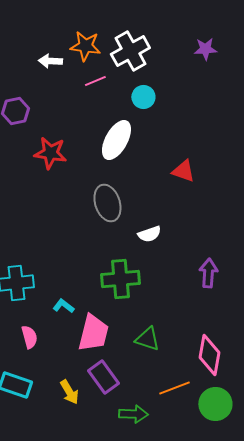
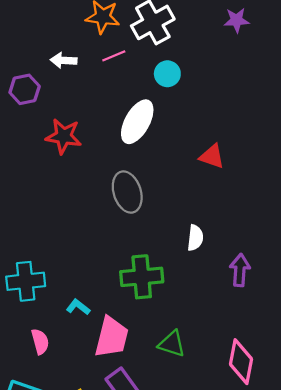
white arrow: (50, 61) -> (64, 60), moved
white semicircle: (149, 234) -> (195, 238), moved, turned -65

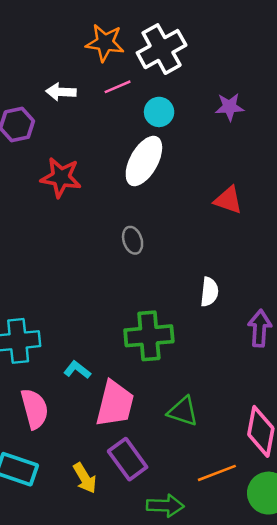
purple star: (237, 20) -> (229, 107), moved
cyan circle: (167, 74) -> (159, 112), moved
gray ellipse: (127, 192) -> (133, 240), size x0.6
pink semicircle: (40, 342) -> (34, 409), size x1.4

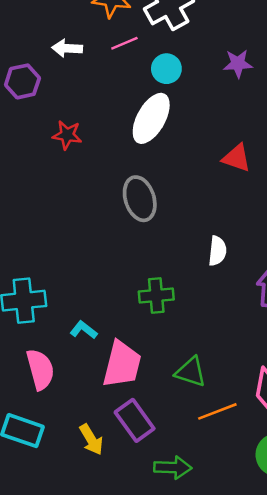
red star: (61, 177) -> (67, 135), size x0.7
gray ellipse: (133, 240) -> (140, 199), size x1.6
green cross: (149, 336) -> (156, 295), size x0.7
orange line: (217, 473) -> (217, 411), moved

